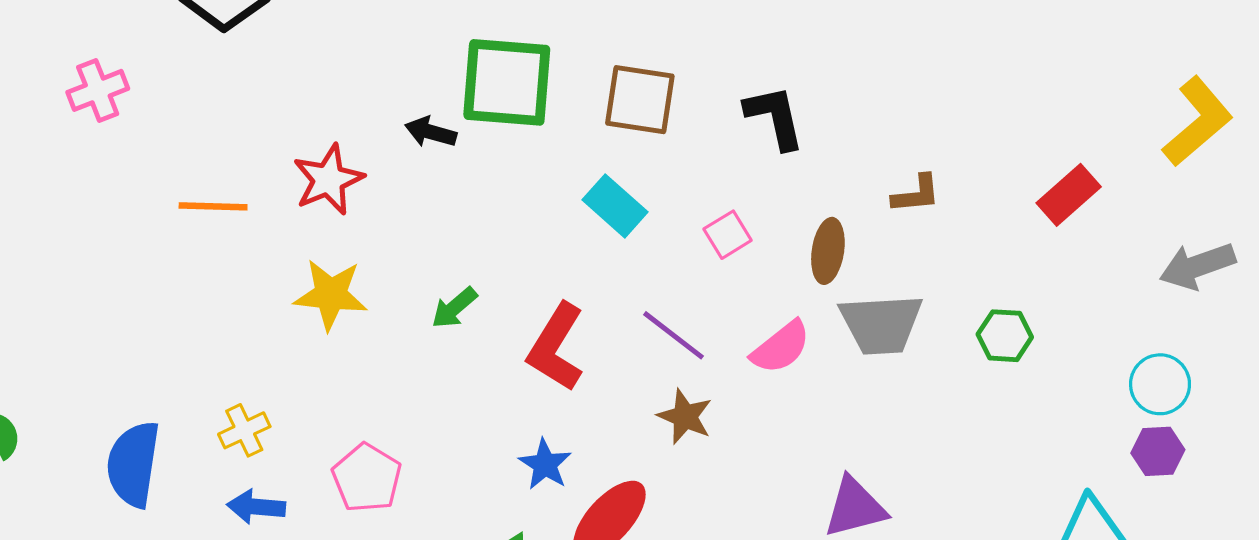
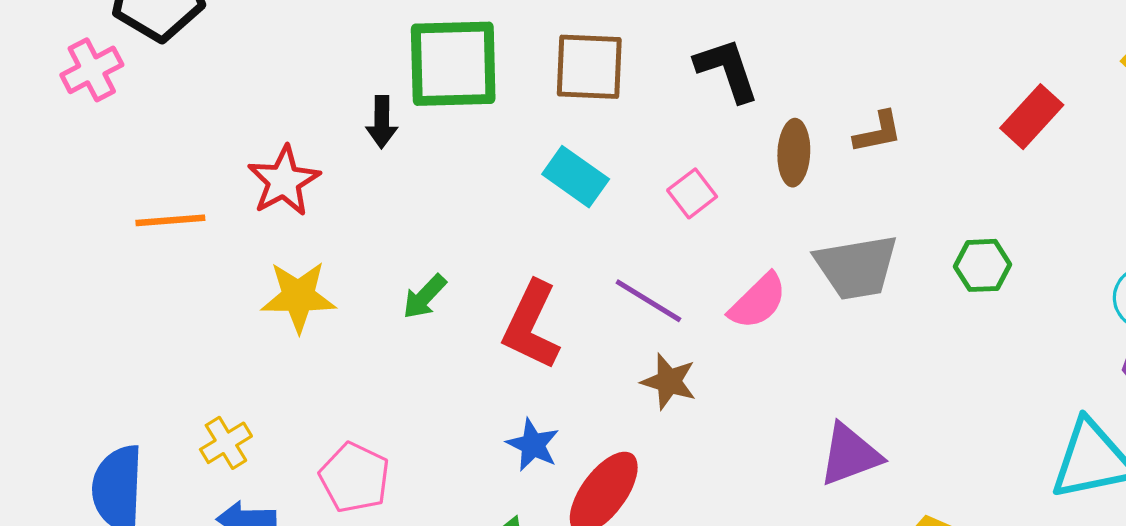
pink cross: (98, 90) -> (92, 70), moved
black arrow: (431, 132) -> (382, 122), turned -99
brown ellipse: (828, 251) -> (794, 153), moved

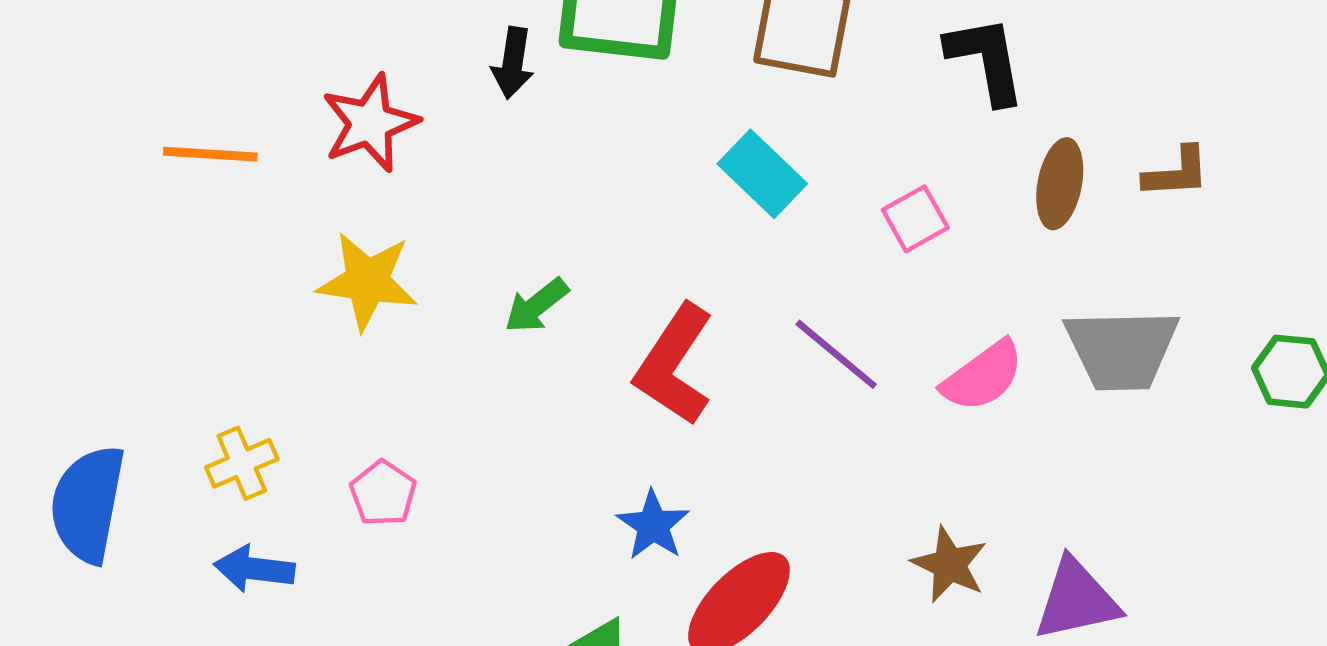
brown star: (669, 381) -> (949, 564), moved
pink pentagon: (355, 478) -> (383, 493), moved, size x0.7

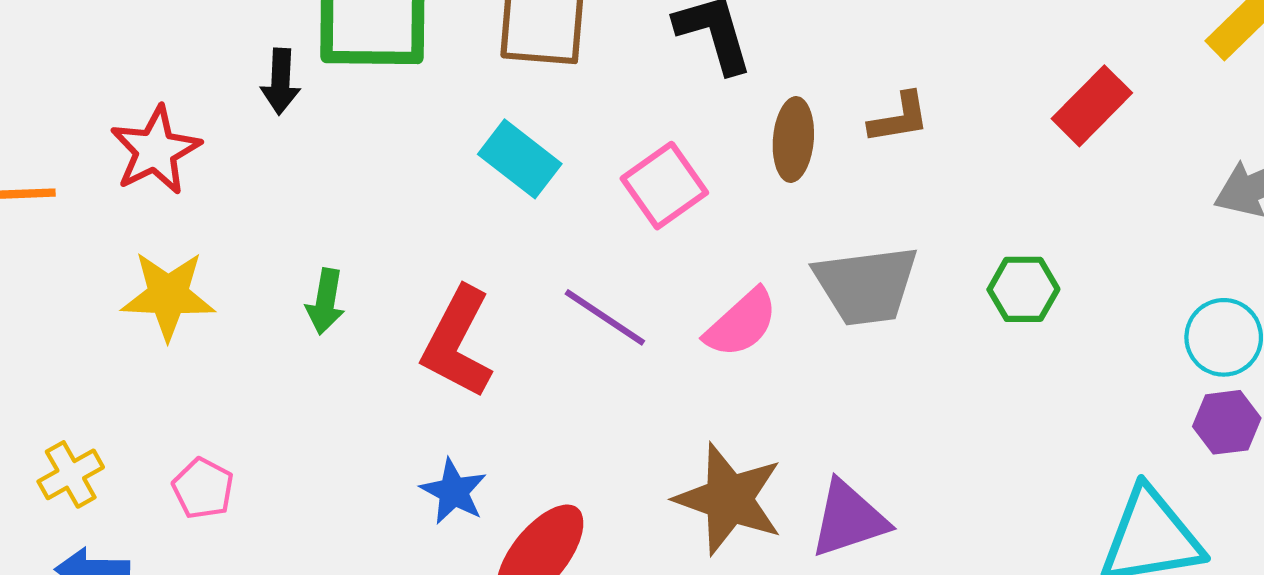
pink square: (915, 219) -> (664, 186), size x1.4
green arrow: (536, 306) -> (325, 302), turned -36
brown star: (949, 564) -> (729, 499), size x1.6

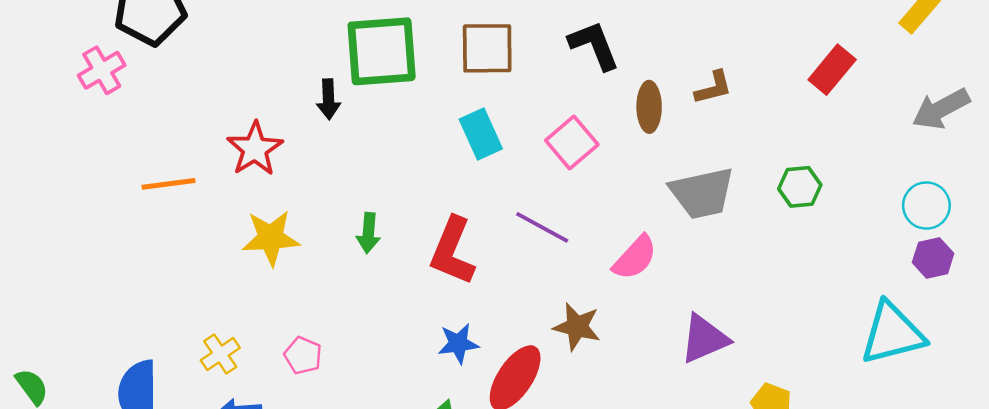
cyan rectangle: (520, 159) -> (481, 134), turned 33
pink semicircle: (741, 323) -> (635, 258), moved
blue star: (454, 492) -> (458, 344), turned -30
brown star: (729, 499) -> (577, 327), moved, size x0.7

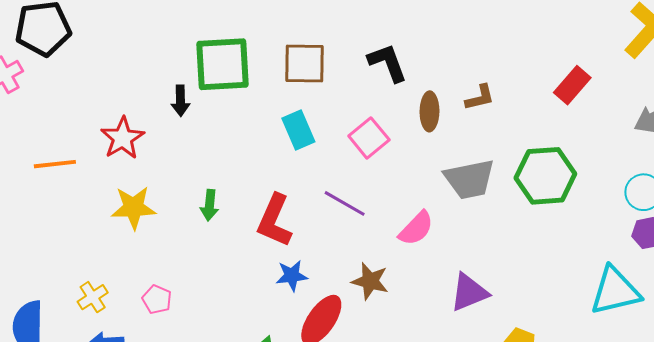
green hexagon: (800, 187) -> (545, 176), size x1.8
blue star: (458, 344) -> (292, 276), moved

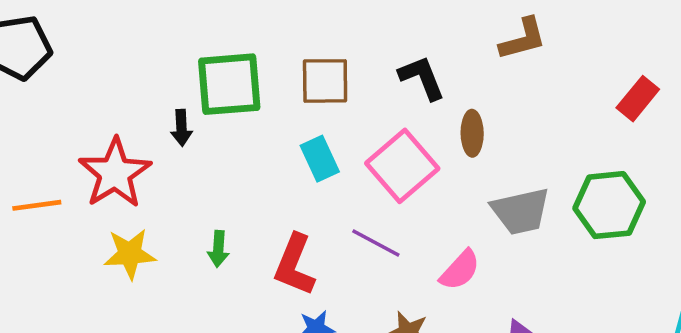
brown L-shape: (480, 97) -> (523, 39), moved, size x1.4
red star: (123, 138) -> (115, 173), size x1.4
pink square: (369, 138) -> (402, 166), size x1.5

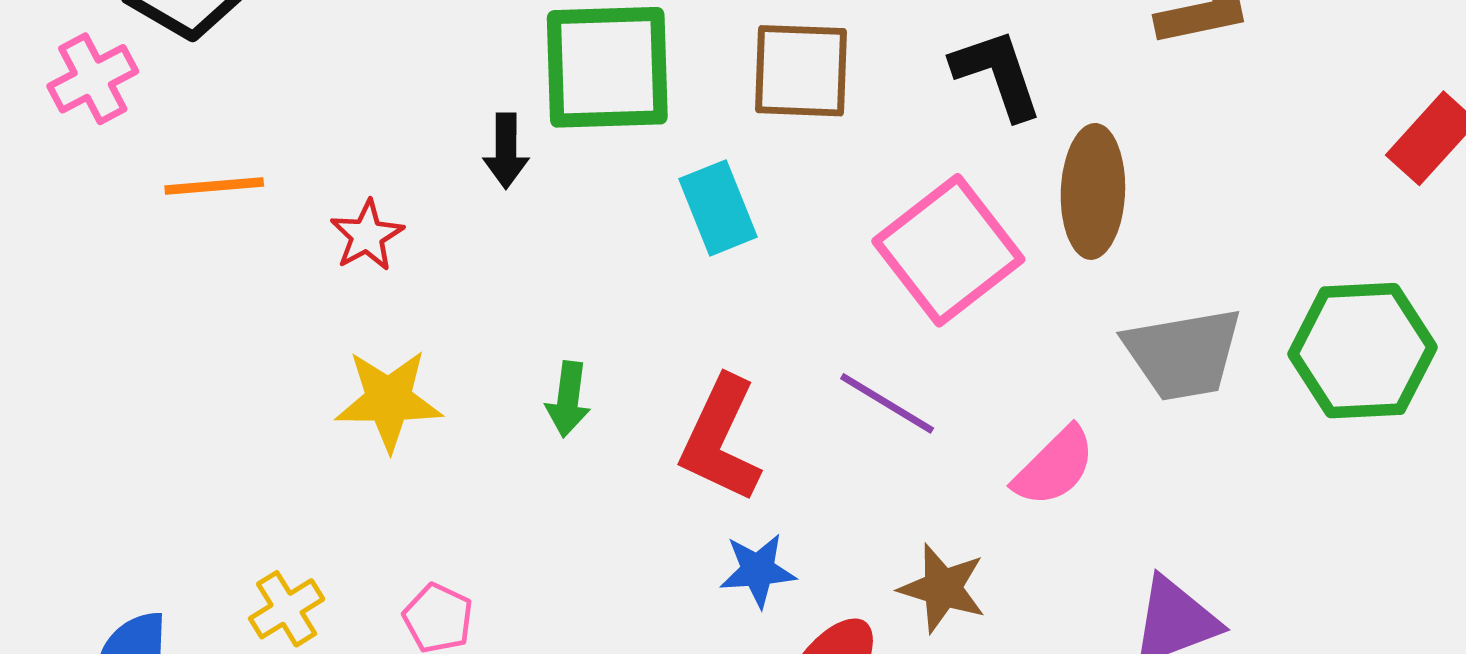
brown ellipse: (472, 133) -> (1093, 191), size x1.4
cyan rectangle: (320, 159) -> (718, 208), moved
red star: (115, 173) -> (367, 235), size x0.5
orange line: (37, 205) -> (214, 186), moved

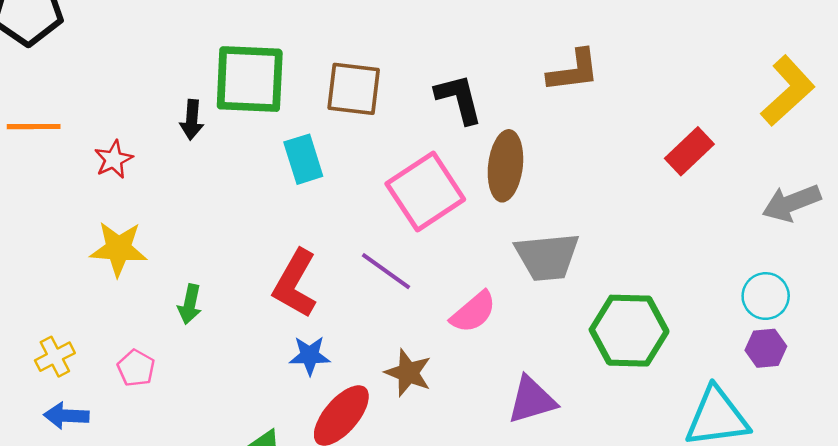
green hexagon: (1362, 351) -> (629, 331), moved
green arrow: (568, 399) -> (190, 304), moved

